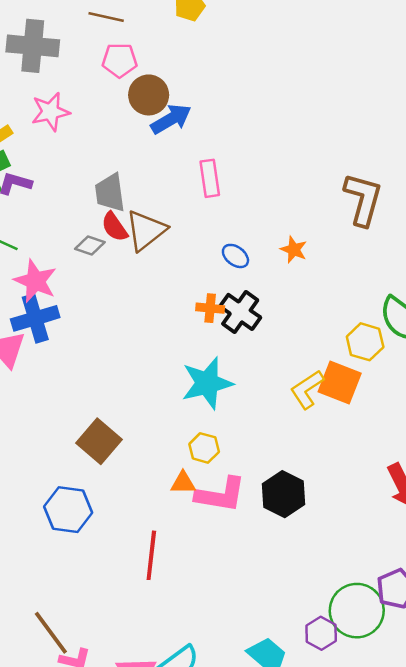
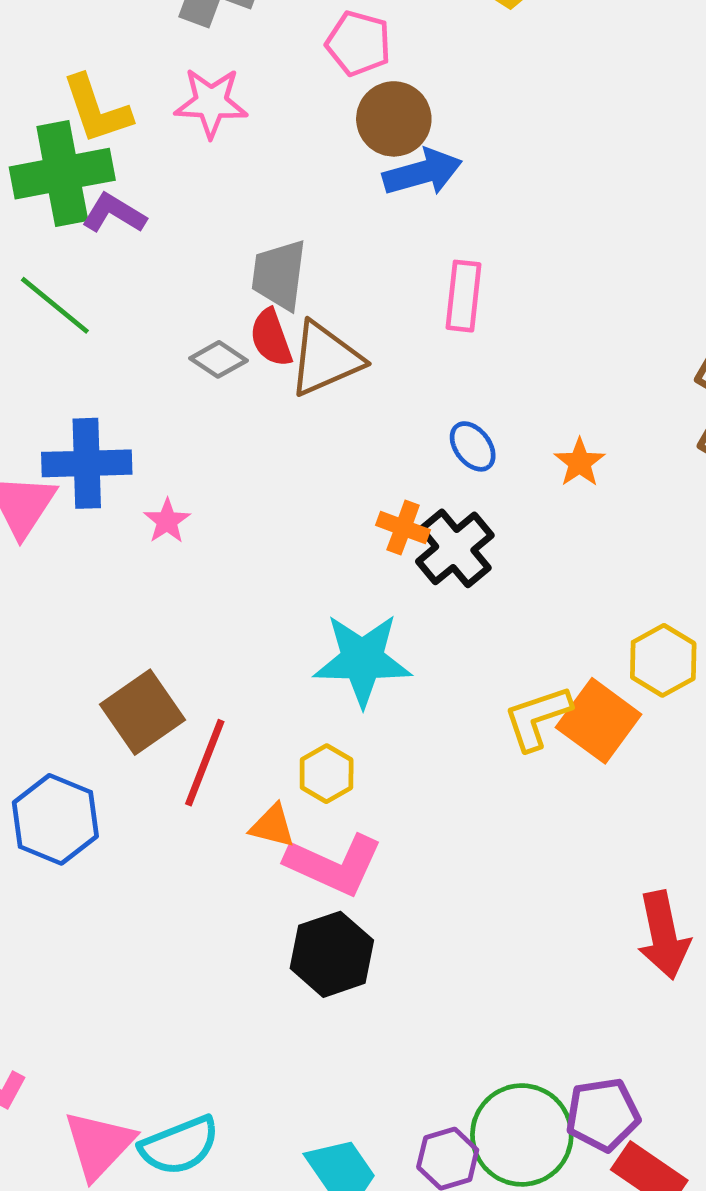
pink star: (35, 281) -> (167, 521), moved, size x0.6
black hexagon: (284, 494) -> (332, 954), moved
red line: (151, 555) -> (205, 763), moved

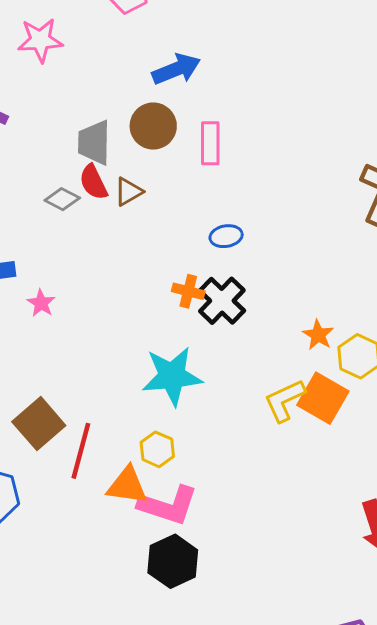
brown circle: (394, 119) -> (153, 126), moved
brown triangle: (325, 359) -> (128, 192), size x0.6
blue ellipse: (473, 446) -> (226, 236), turned -56
orange star: (580, 463) -> (318, 335), moved
orange triangle: (272, 826) -> (127, 485), size x1.4

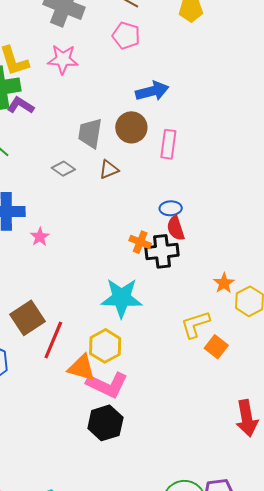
red semicircle: (93, 182) -> (176, 228), moved
black cross: (222, 301) -> (162, 251), turned 32
orange square: (323, 398) -> (216, 347), moved, size x0.7
yellow hexagon: (157, 449) -> (105, 346), size x1.4

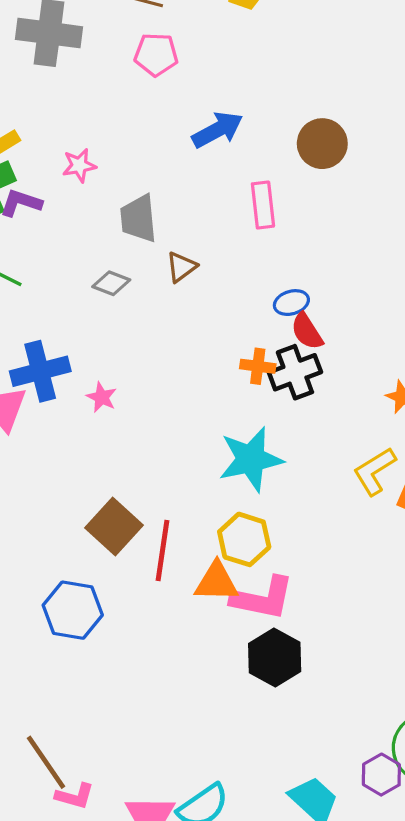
pink star: (63, 59) -> (79, 165), moved, size x0.7
brown circle: (131, 127) -> (322, 144), moved

